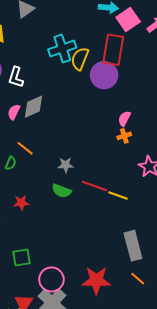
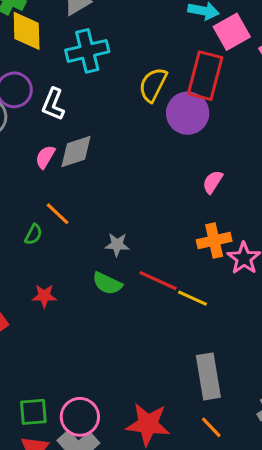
cyan cross: (62, 48) -> (87, 51), moved
orange cross: (124, 136) -> (214, 240), moved, size x1.5
green square: (21, 258) -> (33, 412), moved

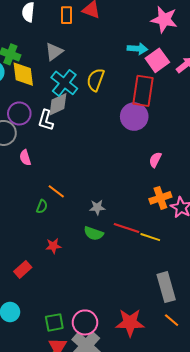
cyan cross: (87, 51) -> (64, 83), turned -32
yellow semicircle: (153, 85) -> (96, 80), moved
gray diamond: (76, 152) -> (58, 104), moved
pink semicircle: (45, 157) -> (25, 158), moved, turned -42

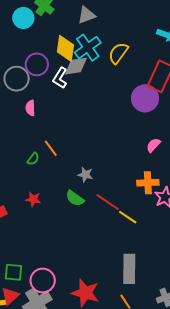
yellow diamond: (23, 74) -> (65, 48), moved

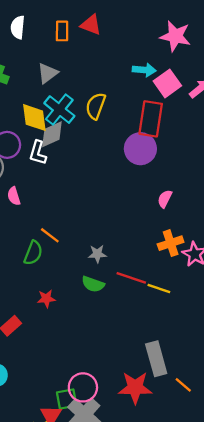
green semicircle: (33, 159) -> (33, 253), size x1.5
gray rectangle: (129, 269) -> (156, 359), moved
green square: (14, 272) -> (67, 399), moved

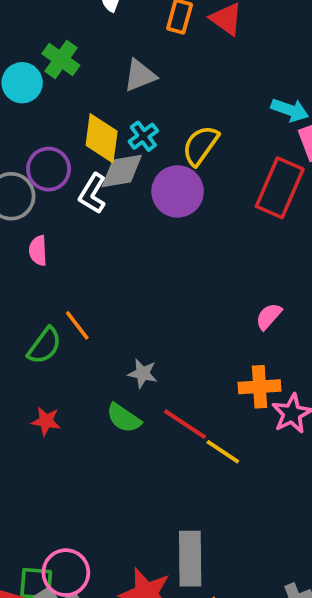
cyan cross: (59, 110) -> (143, 136), size x0.6
purple circle: (140, 149) -> (178, 191), moved

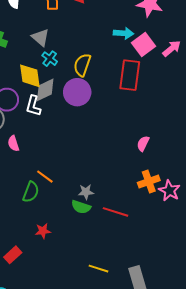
gray triangle: (140, 75) -> (40, 37), turned -42
cyan cross: (143, 136) -> (50, 59), moved
green semicircle: (124, 418) -> (81, 207), moved
yellow line: (223, 452) -> (98, 269), moved

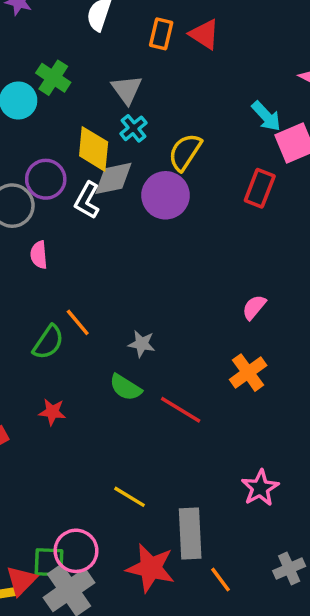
cyan arrow: (123, 33) -> (266, 116), turned 30
red rectangle: (130, 75) -> (260, 188), size x0.7
orange cross: (149, 181) -> (248, 373), turned -30
pink star: (169, 191) -> (260, 488), moved
gray star: (86, 192) -> (142, 344), moved

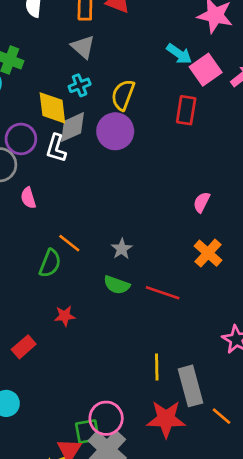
gray triangle: (127, 90) -> (83, 47), moved
cyan cross: (133, 128) -> (80, 85), turned 30
gray star: (142, 344) -> (122, 249), turned -30
yellow line: (129, 497) -> (157, 367), moved, turned 70

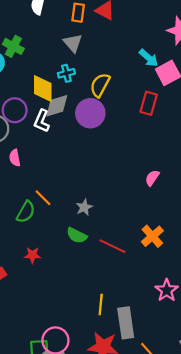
orange cross: (208, 253) -> (152, 236), moved

